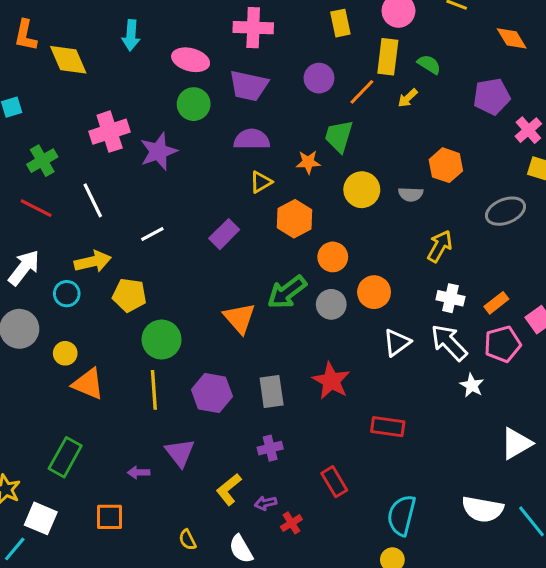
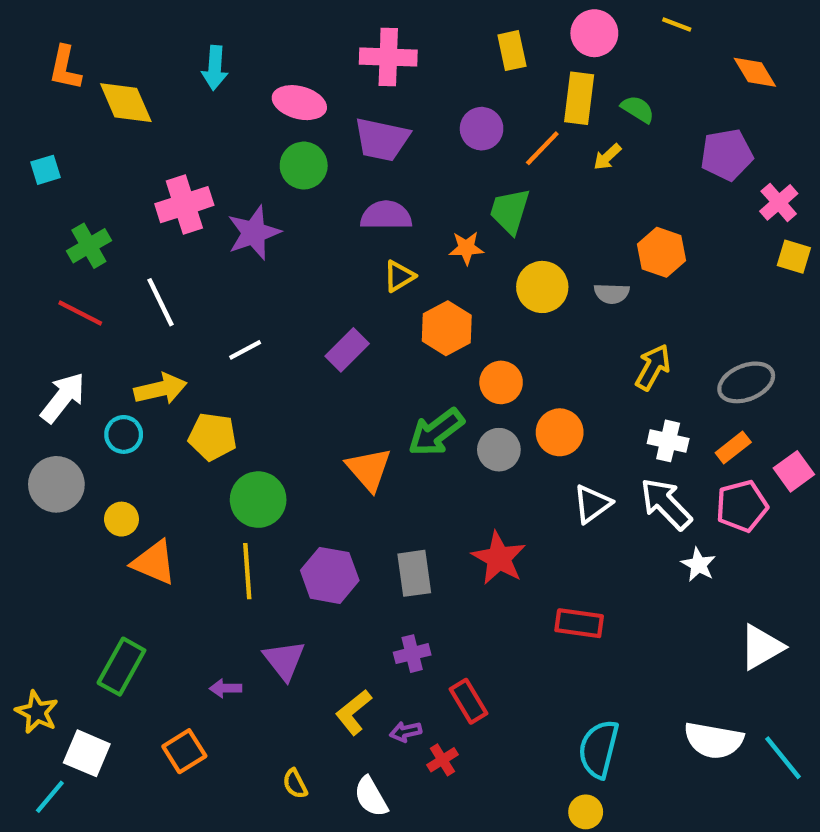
gray ellipse: (505, 211) -> (746, 382), moved
red rectangle: (334, 482) -> (469, 701), moved
orange square: (110, 517) -> (184, 751), turned -32

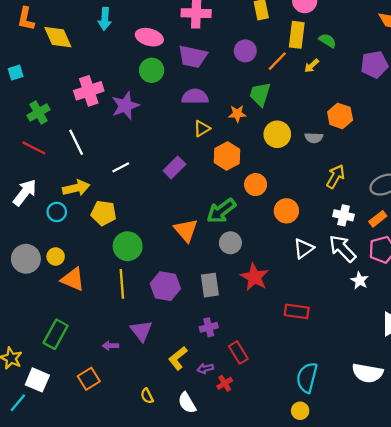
gray circle: (499, 450) -> (230, 243), moved
gray circle: (56, 484) -> (26, 259), moved

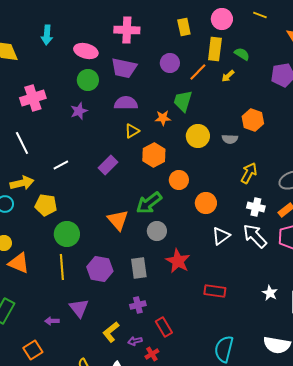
purple star: (125, 106) -> (79, 111), moved, size x0.7
white star: (360, 280) -> (270, 293), moved

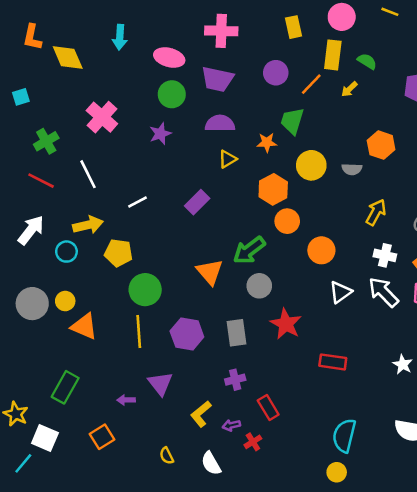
pink cross: (33, 98) -> (102, 117), turned -30
orange hexagon: (154, 155) -> (273, 189), moved

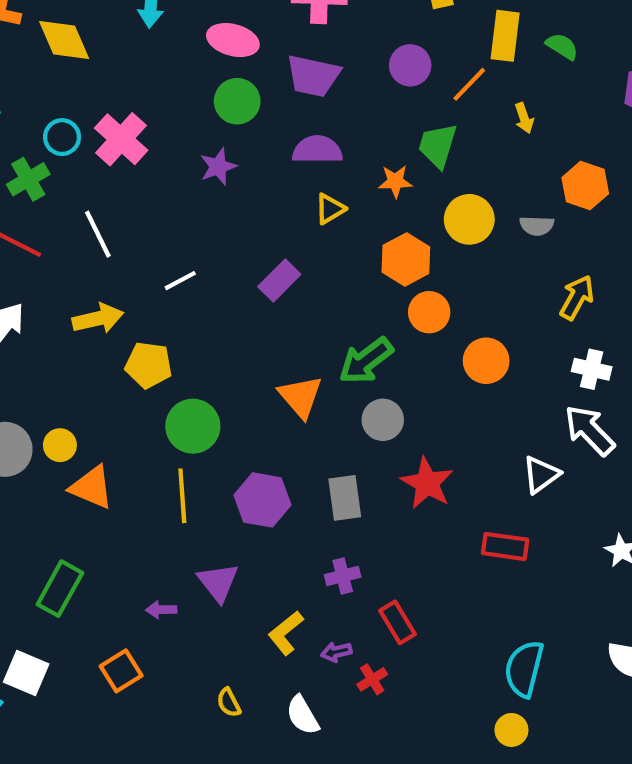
yellow arrow: (349, 89) -> (524, 118), moved, turned -66
cyan circle: (66, 252) -> (62, 137), moved
white triangle: (340, 292) -> (541, 475), moved

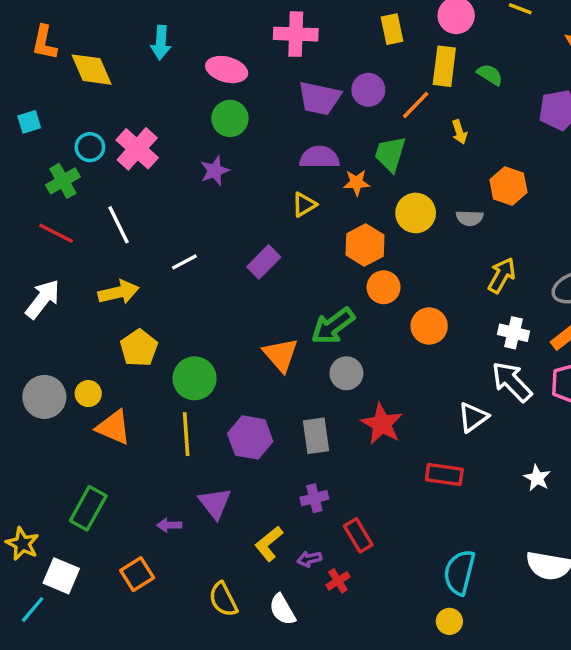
purple trapezoid: (313, 76) -> (319, 98), moved
purple semicircle: (317, 150) -> (319, 157), moved
yellow pentagon: (149, 365) -> (139, 348), moved, turned 30
yellow semicircle: (229, 703) -> (223, 599), size x1.5

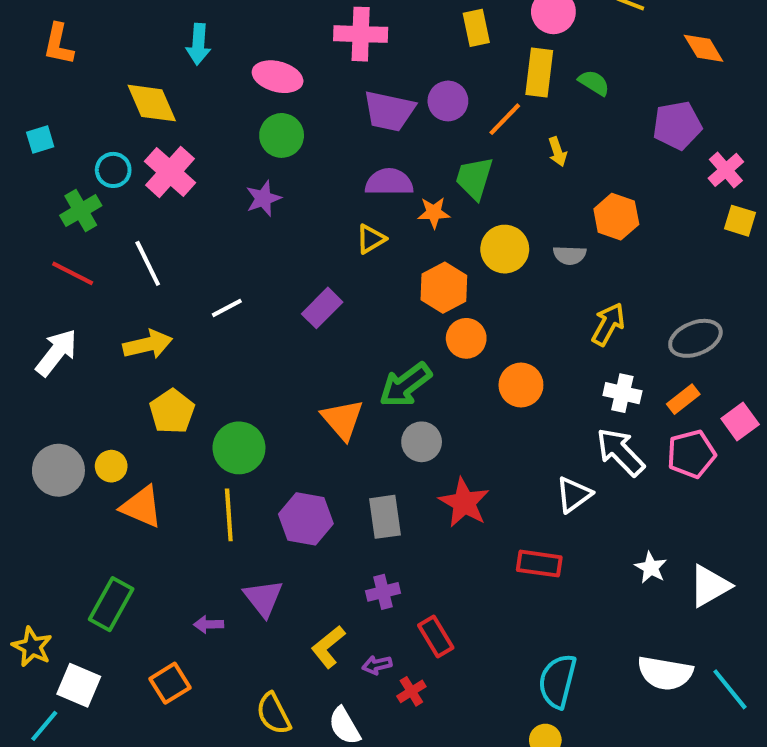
yellow diamond: (92, 70) -> (152, 103), moved

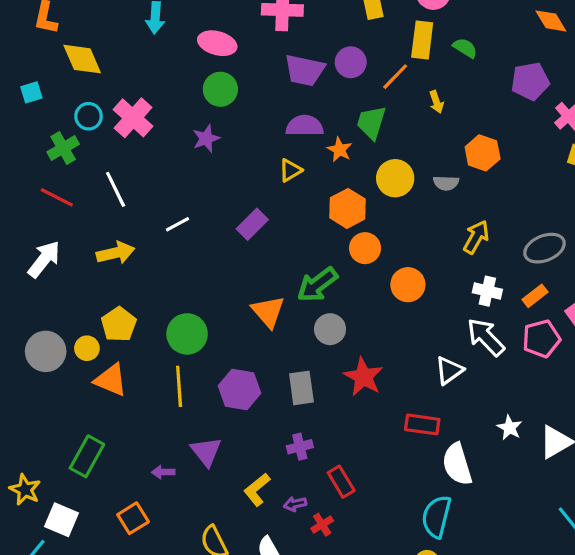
yellow diamond: (152, 103) -> (82, 59), moved
orange star: (434, 213) -> (340, 150), turned 30
yellow pentagon: (172, 411) -> (119, 324), moved
white semicircle: (665, 673) -> (457, 464), moved, turned 63

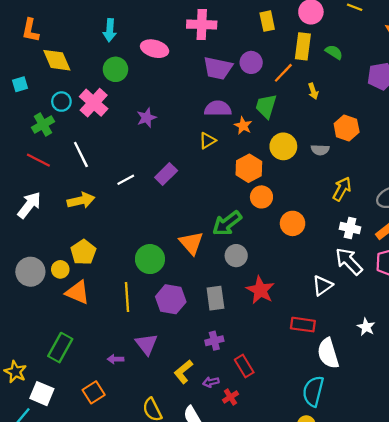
green circle: (220, 89) -> (115, 69), moved
purple rectangle: (252, 224) -> (166, 174), moved
green circle: (187, 334) -> (150, 259), moved

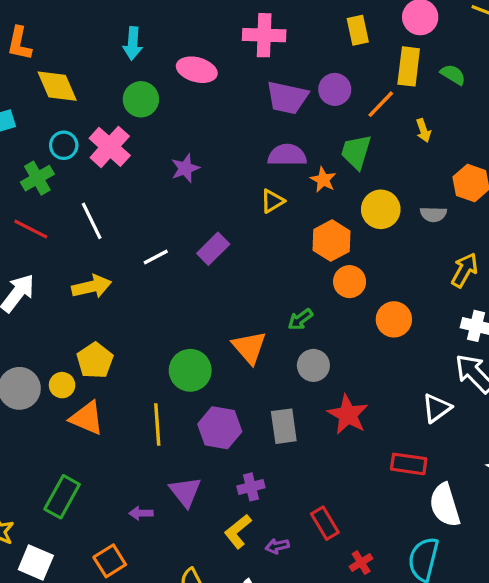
green arrow: (227, 223) -> (300, 319), size x0.6
purple cross: (214, 341) -> (251, 487), moved
red cross: (230, 397) -> (361, 563), moved

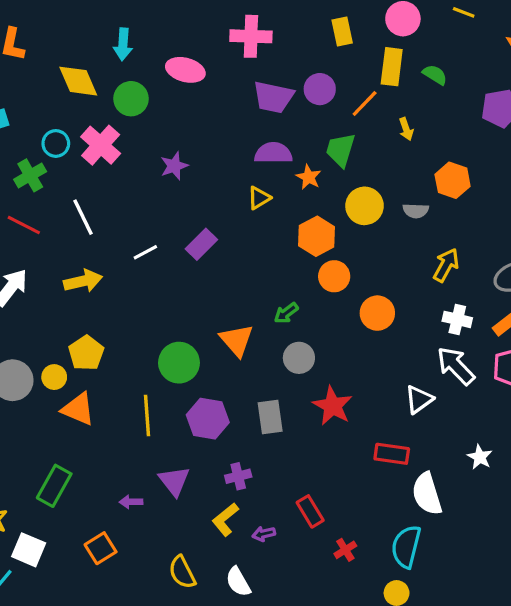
yellow diamond: (57, 86) -> (78, 81), moved

